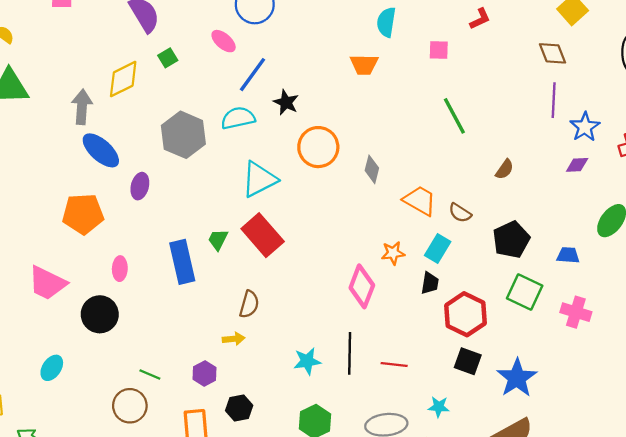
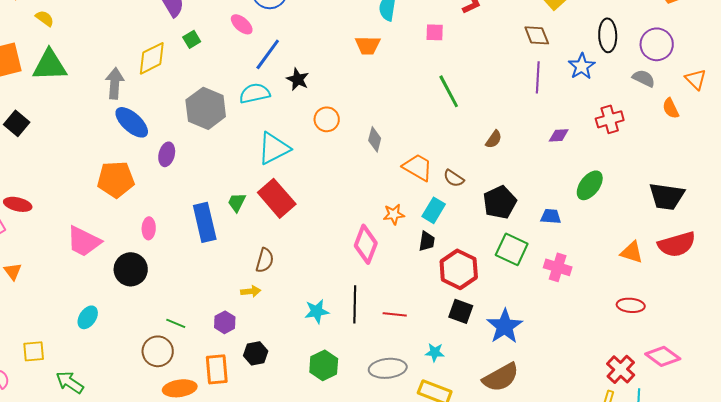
blue star: (585, 127) -> (582, 66), moved
orange circle: (318, 147) -> (327, 119), size x0.7

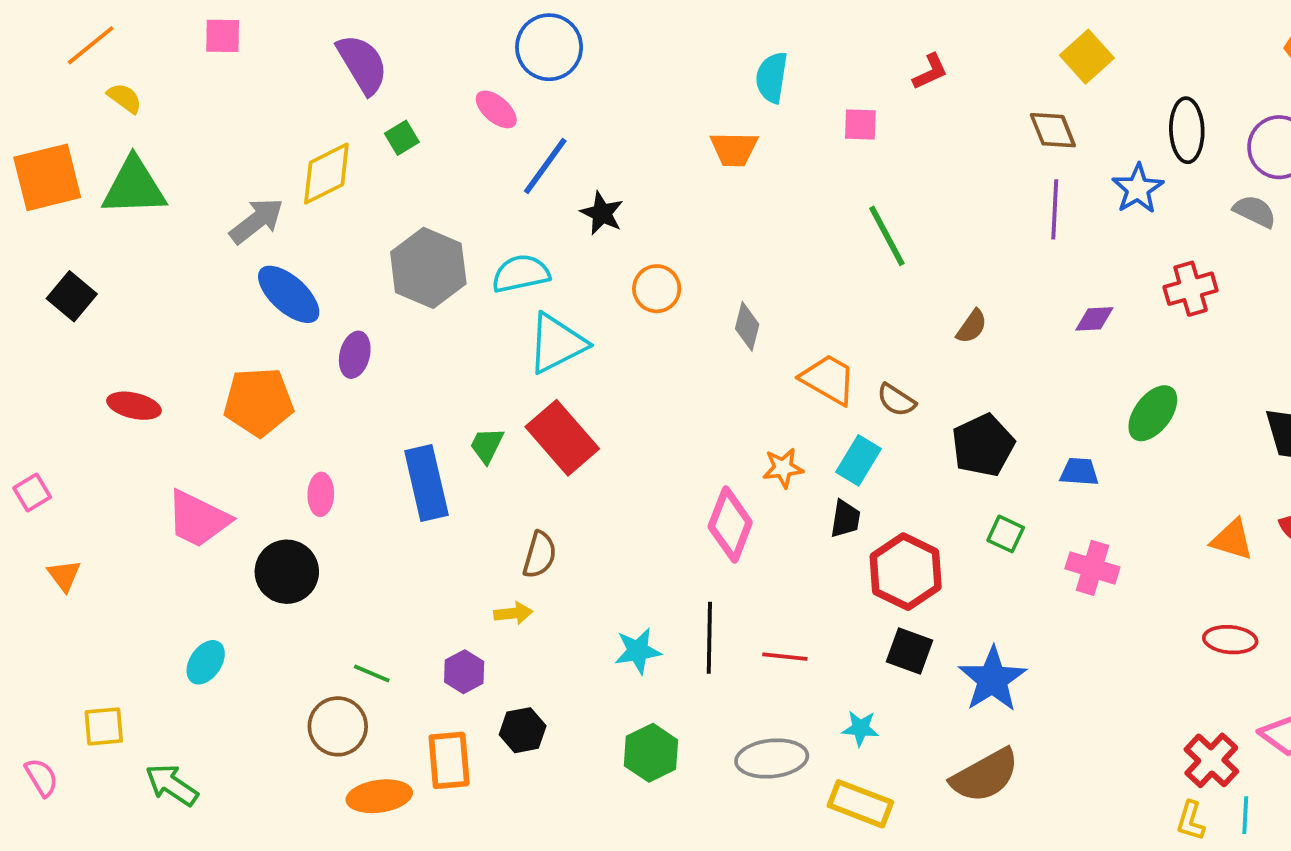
gray arrow: (115, 83) -> (257, 221), turned 48
cyan semicircle: (255, 93) -> (521, 274), moved
red ellipse: (18, 204) -> (134, 406), moved
green square: (512, 249) -> (1006, 534), size x0.6

